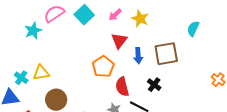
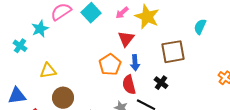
yellow star: (140, 19) -> (147, 17), size x1.4
blue arrow: (138, 56) -> (135, 63), moved
cyan cross: (21, 78) -> (20, 46), moved

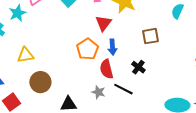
brown square: (173, 52) -> (150, 36), size x0.7

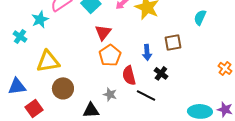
red triangle: (103, 23) -> (103, 32), moved
blue arrow: (112, 47) -> (147, 52), moved
yellow triangle: (25, 55) -> (48, 61), size x1.4
gray star: (98, 92) -> (110, 94), moved

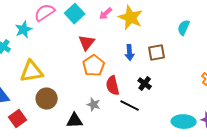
blue arrow: (147, 52) -> (130, 53), moved

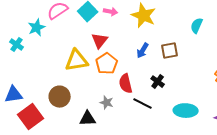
pink arrow: (106, 14) -> (111, 12), moved, turned -128
blue arrow: (130, 53) -> (143, 51), turned 35
yellow triangle: (32, 72) -> (77, 61), moved
red square: (18, 119) -> (31, 117), size x1.4
cyan ellipse: (184, 122) -> (186, 111), moved

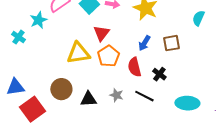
red semicircle: (126, 84) -> (134, 67), moved
gray star: (107, 103) -> (116, 95), moved
black triangle: (88, 119) -> (88, 99), moved

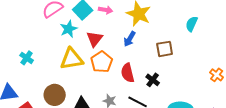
cyan star: (38, 20) -> (69, 29), moved
cyan cross: (18, 37) -> (27, 58), moved
blue arrow: (144, 43) -> (130, 39), moved

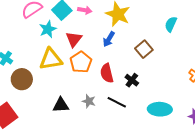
brown square: (165, 49) -> (144, 49), turned -30
brown circle: (55, 95) -> (22, 79), moved

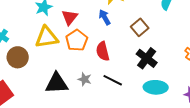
blue arrow: (109, 39) -> (105, 17), turned 119
black cross: (132, 80) -> (147, 58), moved, size x1.5
black triangle: (61, 105) -> (57, 83), size x1.4

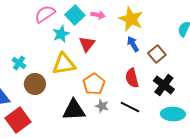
blue arrow: (105, 17) -> (133, 44), moved
orange pentagon: (77, 40) -> (94, 84), moved
red semicircle: (103, 51) -> (132, 78), moved

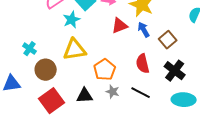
red triangle: (87, 44) -> (120, 26), moved, turned 30
black triangle: (74, 110) -> (85, 96), size x0.7
red square: (18, 120) -> (52, 101), moved

